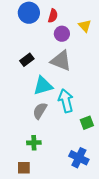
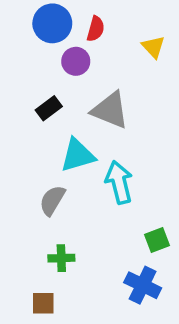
purple circle: (62, 34) -> (76, 61), moved
gray semicircle: (40, 111) -> (52, 200), moved
green square: (87, 123) -> (157, 240), moved

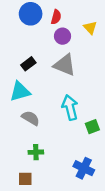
purple circle: (76, 61) -> (62, 36), moved
cyan triangle: (78, 155) -> (20, 91), moved
gray semicircle: (52, 200) -> (31, 118), turned 90
green square: (157, 240) -> (92, 127), moved

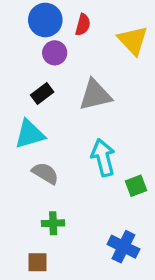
yellow triangle: (90, 28) -> (133, 40), size x1.5
purple circle: (62, 36) -> (55, 53), moved
gray triangle: (65, 65) -> (95, 95), turned -35

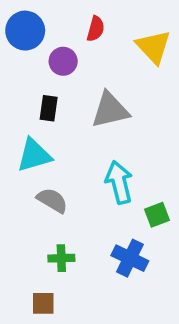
blue circle: (45, 20) -> (25, 31), moved
black rectangle: (42, 93) -> (49, 108), turned -45
blue cross: (123, 247) -> (130, 258), moved

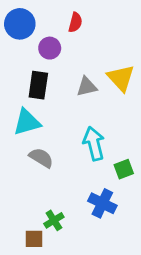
yellow triangle: (153, 47) -> (121, 78), moved
black rectangle: (49, 108) -> (38, 85), size x1.4
gray triangle: (110, 110) -> (87, 87), size x0.7
green cross: (61, 258) -> (54, 220), moved, turned -30

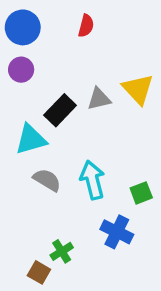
purple circle: (50, 48) -> (21, 70), moved
black rectangle: (38, 85) -> (60, 110), moved, turned 36
cyan arrow: (94, 143) -> (92, 180), moved
brown square: (34, 239) -> (39, 272), turned 30

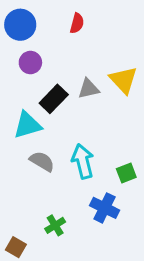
purple circle: (21, 70) -> (30, 63), moved
brown square: (39, 272) -> (16, 247), moved

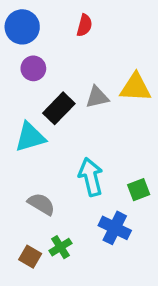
yellow triangle: (123, 80) -> (135, 88), turned -44
gray semicircle: (42, 161) -> (41, 204), moved
brown square: (16, 247) -> (30, 257), moved

